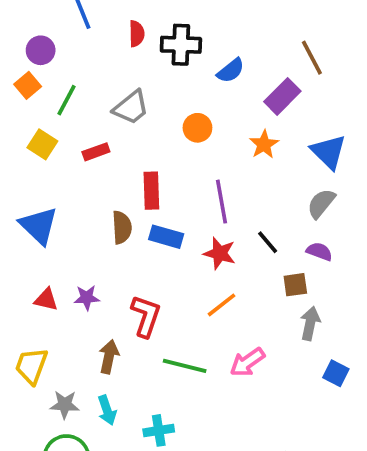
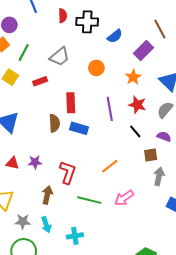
red star: (220, 253) -> (137, 105), moved

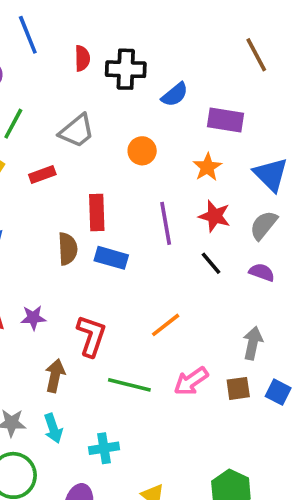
brown line: (160, 29) -> (256, 55), moved
purple rectangle: (143, 51) -> (225, 120), turned 54
brown square: (151, 155) -> (238, 388), moved

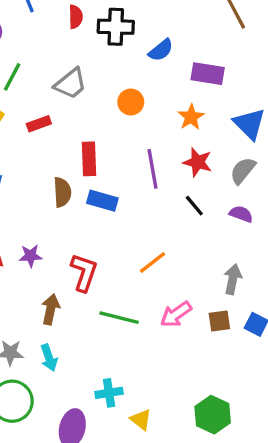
cyan cross: (104, 448) -> (109, 393), moved

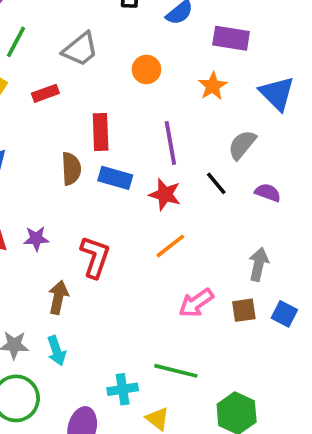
red star: (198, 162) -> (165, 194), moved
gray semicircle: (243, 171) -> (242, 145), moved
green line: (119, 318) -> (176, 371), moved

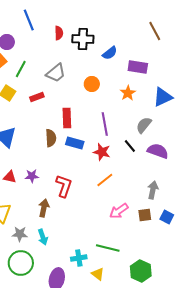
blue triangle: (277, 93) -> (163, 97), turned 50
purple semicircle: (268, 193) -> (158, 151), size x1.5

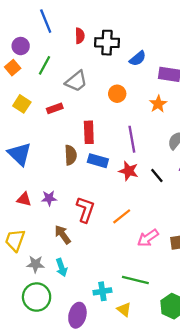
green line: (21, 69) -> (44, 65), moved
black line: (130, 146) -> (157, 175), moved
orange line: (105, 180) -> (122, 216), moved
brown arrow: (44, 208) -> (63, 235), turned -48

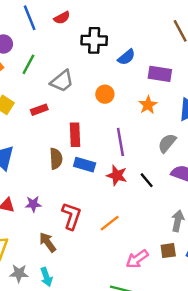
red semicircle: (80, 36) -> (62, 18), moved, turned 63
pink arrow: (148, 238) -> (137, 259), moved

